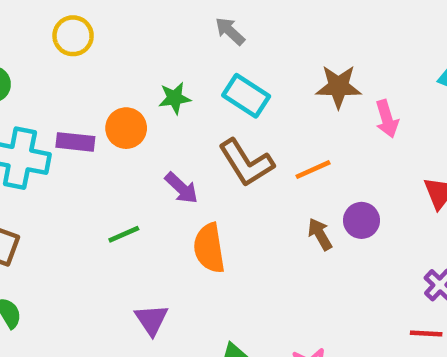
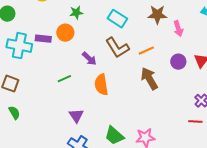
green star: (175, 98) -> (76, 13), moved
purple circle: (362, 220) -> (178, 62), moved
brown arrow: (320, 234) -> (149, 79), size x1.6

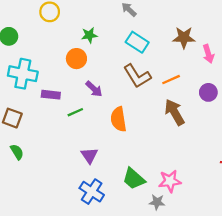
purple rectangle: (43, 39) -> (51, 95), moved
purple arrow: (89, 59) -> (94, 89), moved

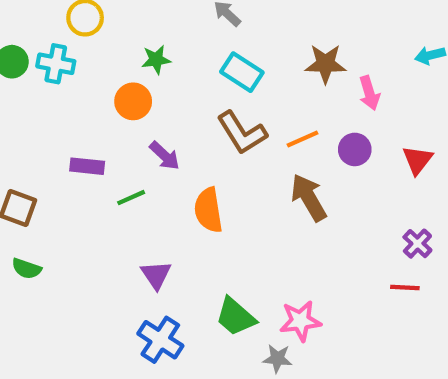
cyan cross: (23, 74) -> (56, 64), moved, size x0.7
purple circle: (208, 92) -> (355, 149), moved
green semicircle: (17, 152) -> (27, 269), turned 140

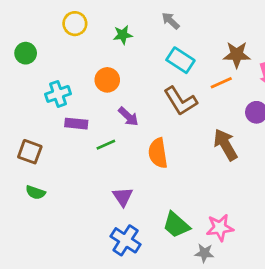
green star: (156, 60) -> (123, 35), moved
cyan cross: (56, 64) -> (58, 94), moved, turned -30
orange line: (302, 139) -> (221, 83), moved

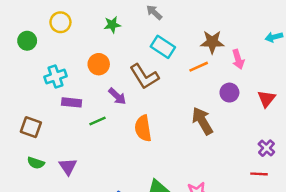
yellow circle: (75, 24) -> (60, 22), moved
brown L-shape: (180, 101) -> (144, 77), moved
purple triangle: (123, 197) -> (68, 167), moved

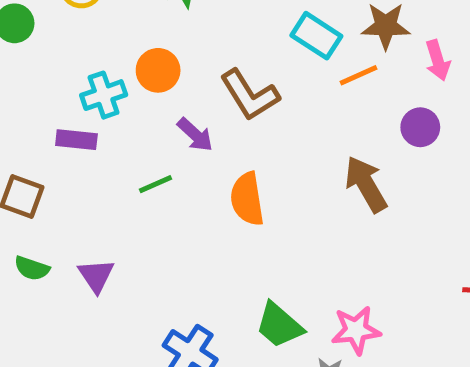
cyan rectangle: (163, 47) -> (316, 36), moved
cyan cross: (56, 77) -> (104, 95), moved
purple rectangle: (72, 102) -> (76, 140), moved

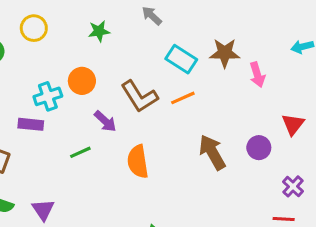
orange line: (358, 75) -> (183, 98), moved
purple circle: (420, 127) -> (259, 148), moved

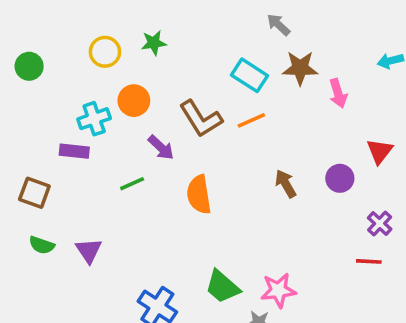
gray arrow: (152, 16) -> (278, 25), moved
yellow circle: (34, 28) -> (105, 52), moved
brown arrow: (212, 152) -> (286, 184), size x0.7

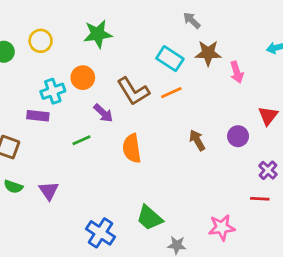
green star: (154, 43) -> (98, 34), size x1.5
yellow circle: (105, 52) -> (41, 41), moved
pink star: (278, 290) -> (222, 227), moved

